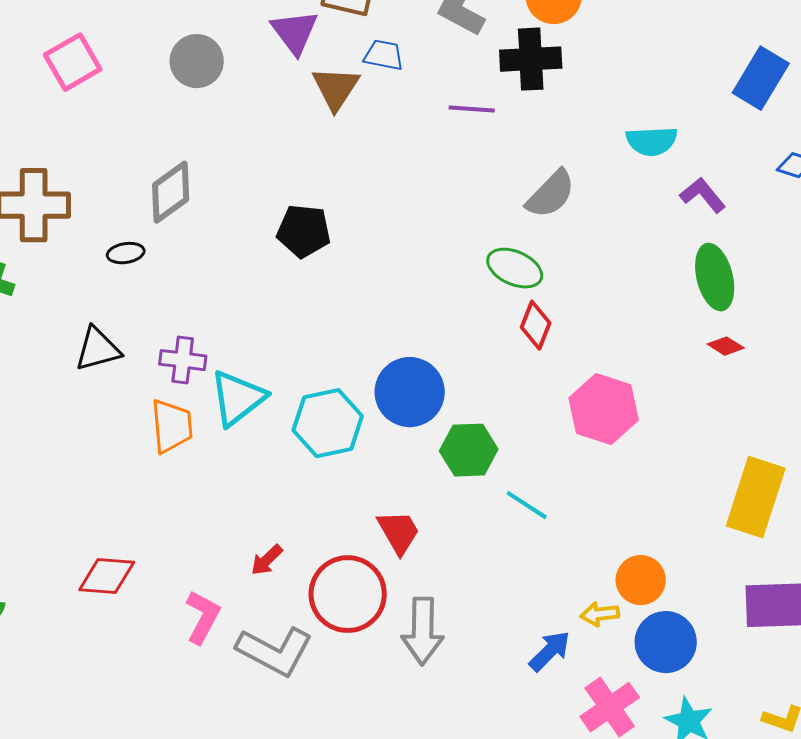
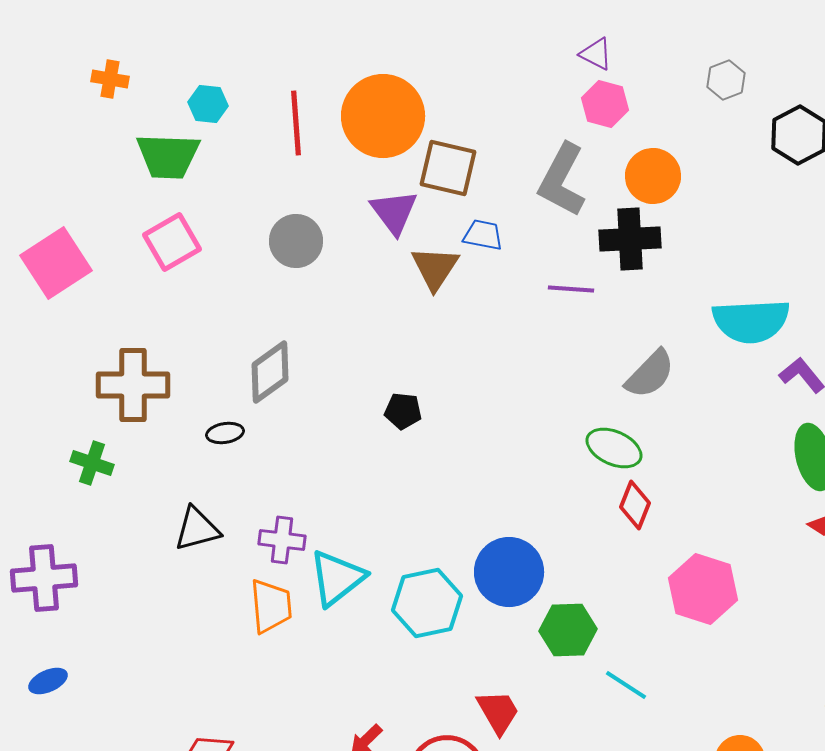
cyan semicircle: (652, 141) -> (751, 321), size x1.5
black pentagon: (304, 231) -> (403, 411), size x0.7

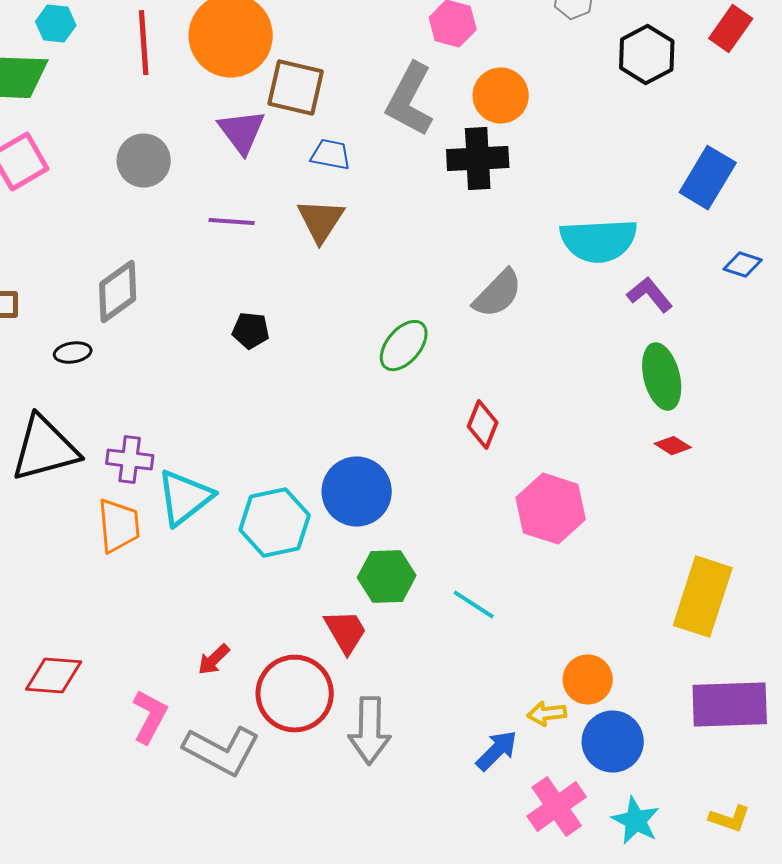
brown triangle: (435, 268) -> (321, 221), moved
purple line: (571, 289) -> (232, 222), moved
green ellipse: (614, 448) -> (404, 346), moved, turned -74
black triangle: (197, 529) -> (45, 449), size x1.5
green hexagon: (568, 630) -> (387, 577), moved

